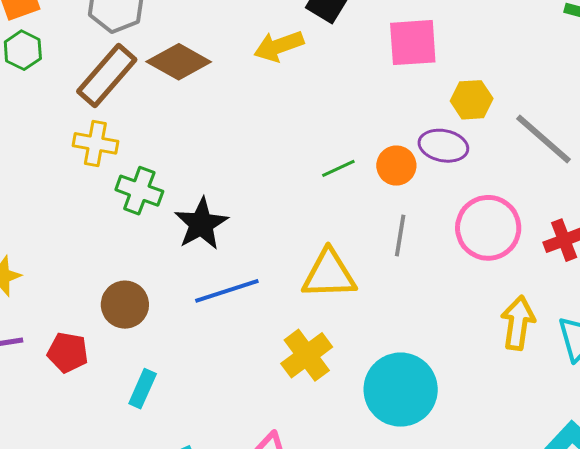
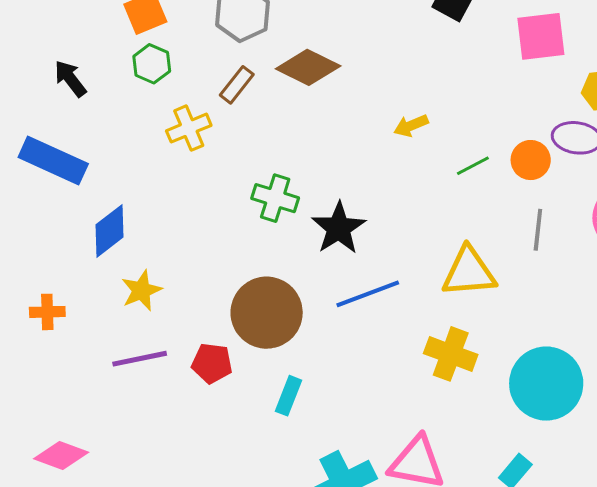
yellow arrow: (279, 46) -> (411, 126), moved, size x0.7
brown rectangle: (107, 75) -> (237, 85), size x0.6
yellow cross: (95, 143) -> (189, 128), moved, turned -30
brown circle: (125, 305) -> (267, 313), size x1.5
yellow cross: (307, 355) -> (451, 354), turned -30

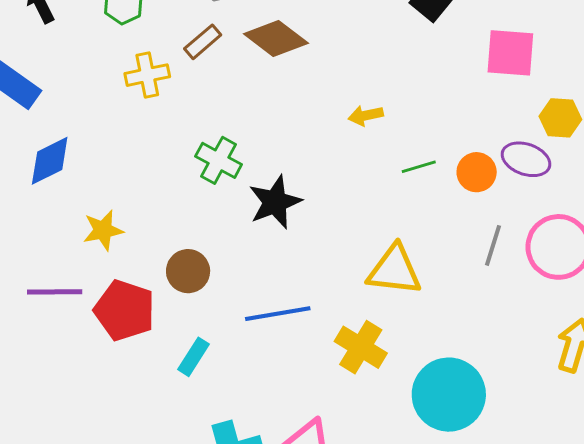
gray line: (538, 230) -> (493, 245), moved
yellow star: (141, 290) -> (103, 230), moved
blue line: (368, 294) -> (278, 314), moved
brown circle: (267, 313) -> (188, 271), size x0.6
red pentagon: (212, 363) -> (125, 310), size x1.5

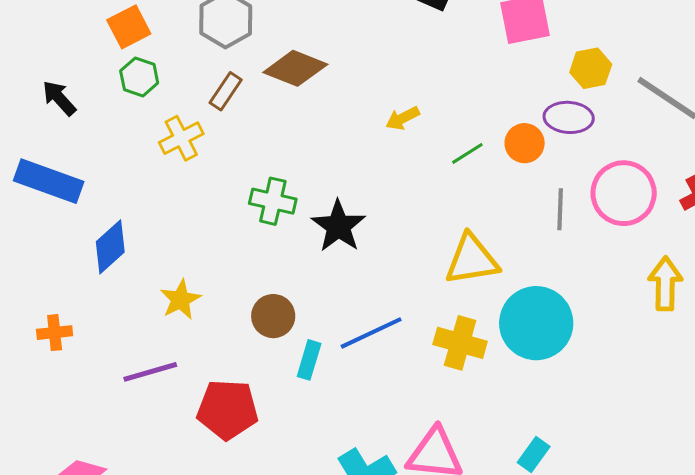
red pentagon: (125, 310) -> (228, 409), moved
cyan rectangle: (194, 357) -> (309, 360), moved
cyan circle: (449, 395) -> (536, 323), moved

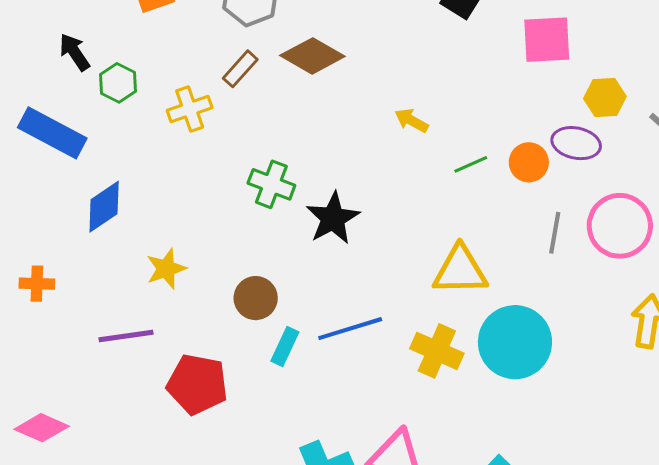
green hexagon: (139, 77) -> (118, 83), moved
yellow arrow: (402, 118) -> (411, 120), turned 48

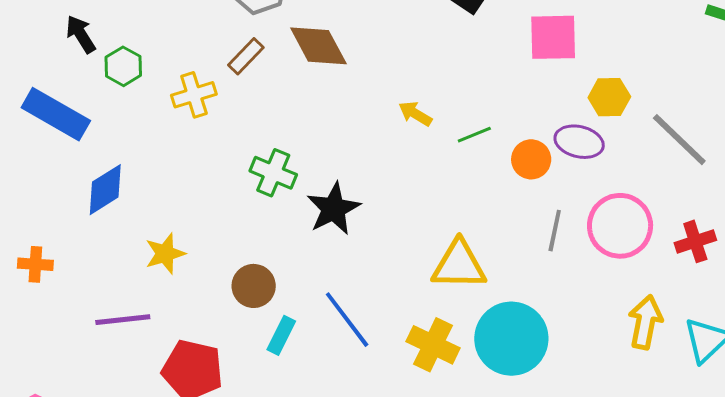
brown diamond: (312, 56) -> (318, 46), turned 30
green line: (471, 164) -> (474, 135), moved
blue line: (350, 329) -> (347, 320), turned 68

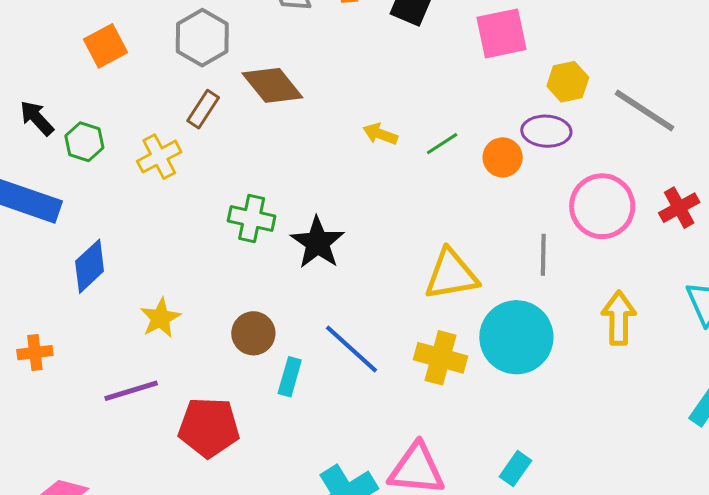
gray line: (555, 231) -> (543, 255), moved
yellow arrow: (645, 322) -> (619, 318), moved

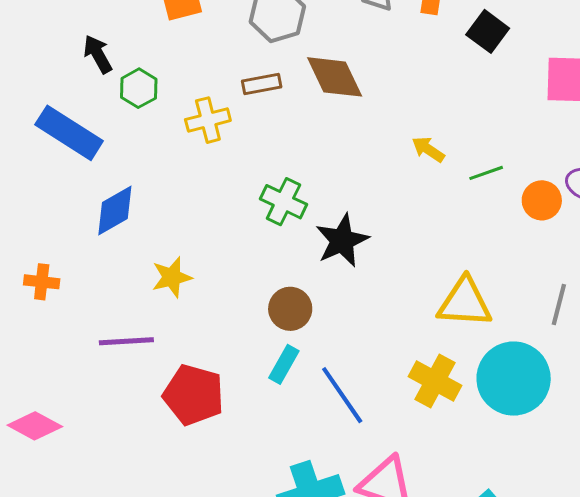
brown rectangle: (203, 109) -> (262, 84), turned 33
brown circle: (253, 333) -> (290, 309), moved
blue line: (351, 349) -> (342, 395), moved

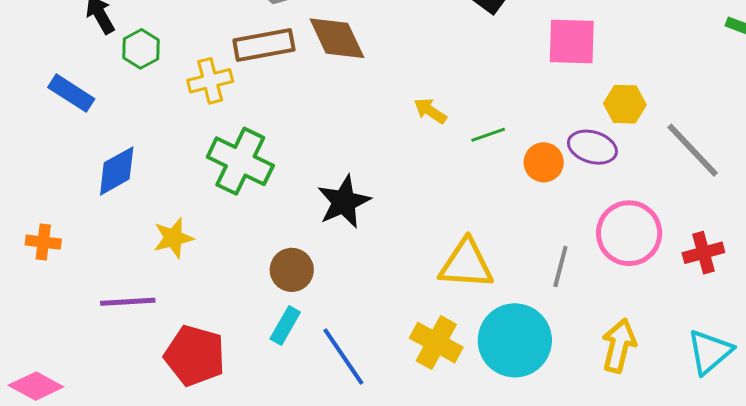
brown rectangle: (262, 84) -> (264, 45), size x1.5
blue rectangle: (69, 133) -> (71, 93), size x0.7
green cross: (283, 202) -> (240, 161), moved, size x1.4

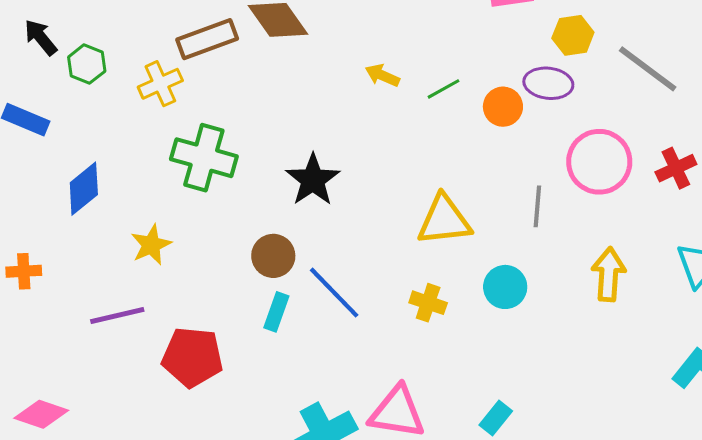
cyan circle: (515, 340) -> (505, 287), size x0.6
yellow cross: (436, 343) -> (428, 303), size x0.7
blue line: (343, 356) -> (334, 293), moved

